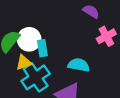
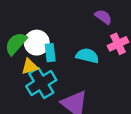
cyan semicircle: (79, 65) -> (87, 56), moved

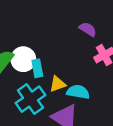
cyan semicircle: (87, 56) -> (78, 92), moved
yellow triangle: (30, 67) -> (58, 84), moved

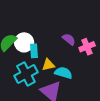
purple semicircle: (88, 29) -> (69, 39), moved

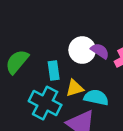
white circle: (24, 42) -> (82, 50), moved
cyan cross: (26, 74) -> (45, 103), turned -30

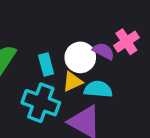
white circle: (82, 50) -> (80, 57), moved
purple semicircle: (100, 51) -> (103, 51), moved

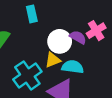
cyan rectangle: (46, 64) -> (32, 14), moved
cyan cross: (41, 103) -> (27, 75), turned 32

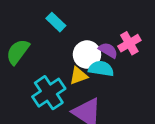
cyan rectangle: (32, 14) -> (56, 22), turned -35
cyan semicircle: (73, 67) -> (101, 69), moved

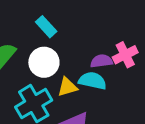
purple semicircle: (108, 50) -> (101, 61), turned -42
white circle: (87, 55) -> (44, 62), moved

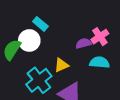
white circle: (44, 62) -> (29, 40), moved
cyan semicircle: (93, 81) -> (99, 62), moved

